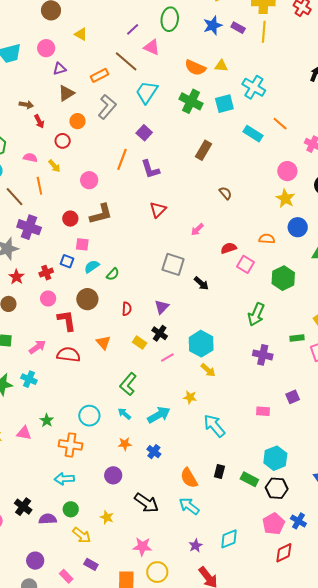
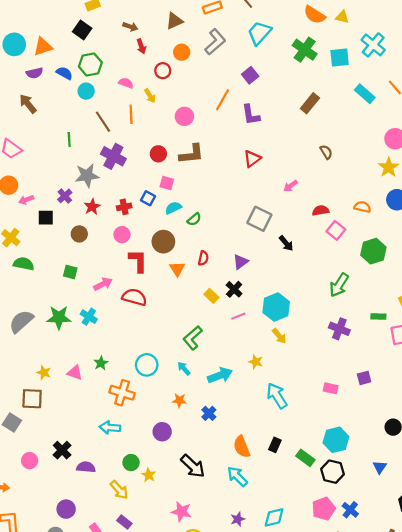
orange triangle: (103, 343) -> (177, 269), moved
green circle: (71, 509) -> (131, 463), moved

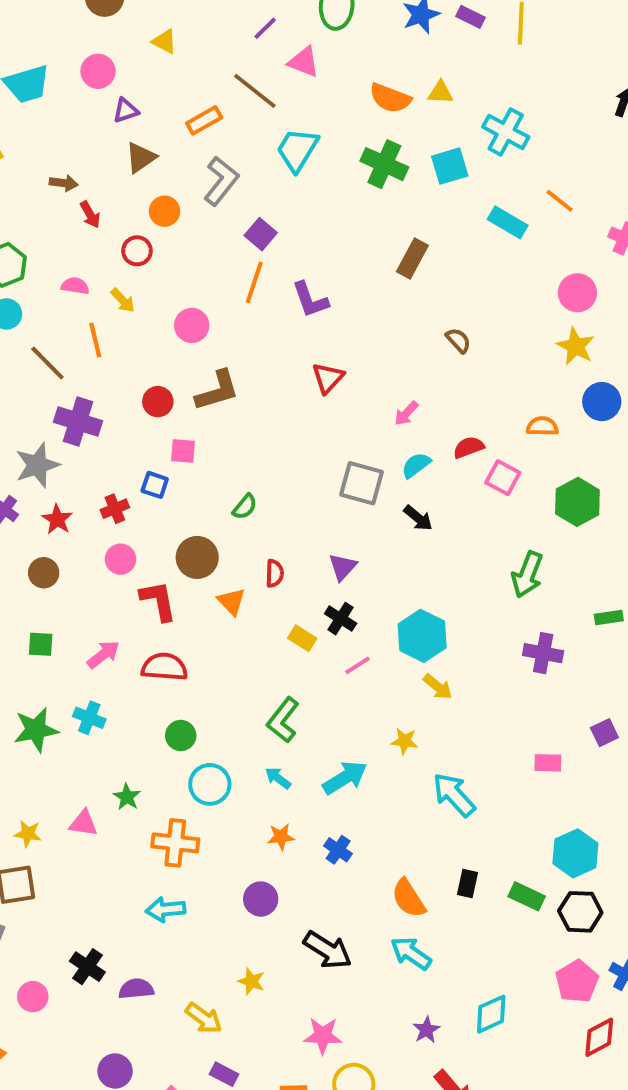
purple square: (250, 75) -> (261, 234), moved
cyan semicircle: (173, 208) -> (416, 465), moved
green circle: (131, 463) -> (181, 736), moved

